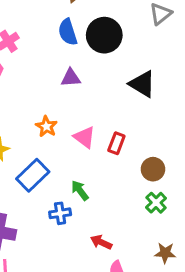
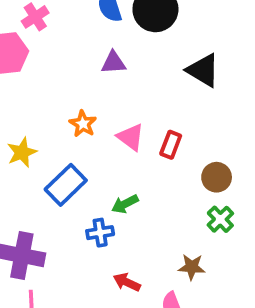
green arrow: (80, 190) -> (125, 204), turned -80
red arrow: (101, 242) -> (127, 282), moved
brown star: (165, 253) -> (192, 267), moved

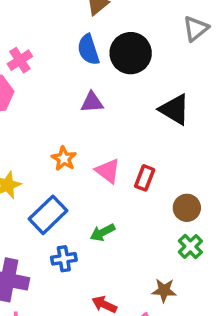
blue cross: (100, 233) -> (64, 259), moved

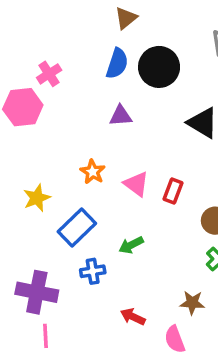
blue semicircle: (88, 50) -> (117, 63), turned -144

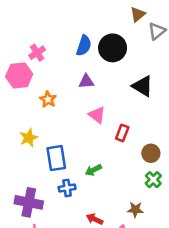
brown triangle: (126, 18) -> (138, 14), moved
orange star: (93, 172) -> (48, 99), moved
pink triangle: (136, 184) -> (97, 115), moved
blue rectangle: (77, 228) -> (56, 158), turned -55

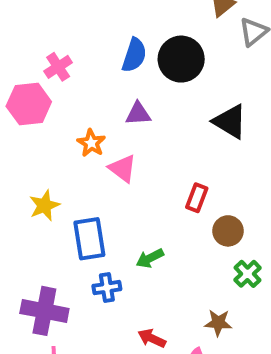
orange star: (48, 99) -> (91, 143), moved
pink triangle: (97, 115) -> (123, 168), moved
brown circle: (151, 153) -> (228, 231), moved

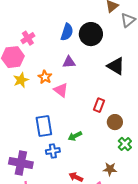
yellow star: (44, 206) -> (21, 80), moved

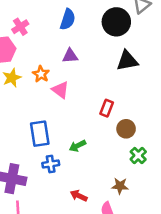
black circle: (91, 34) -> (116, 22), moved
black triangle: (116, 66) -> (127, 61), turned -42

